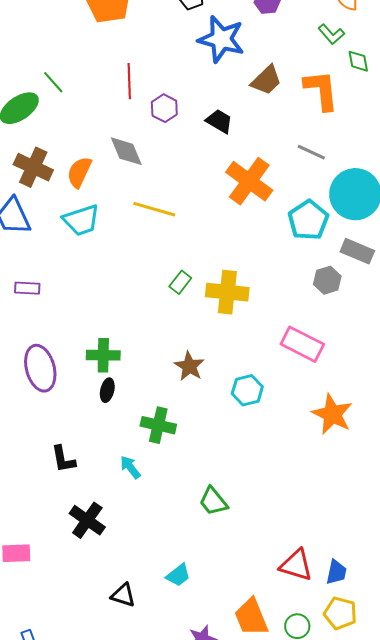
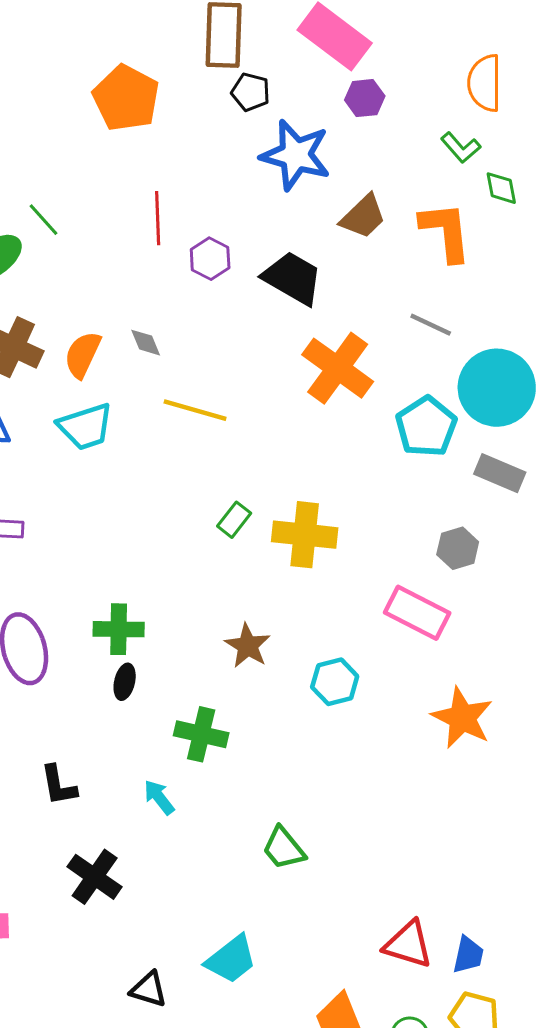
black trapezoid: (219, 121) -> (293, 278), size x1.5
gray diamond: (126, 151) -> (146, 343), moved, size x0.6
gray hexagon: (327, 280) -> (458, 548), moved
cyan trapezoid: (178, 575) -> (231, 959), size x1.4

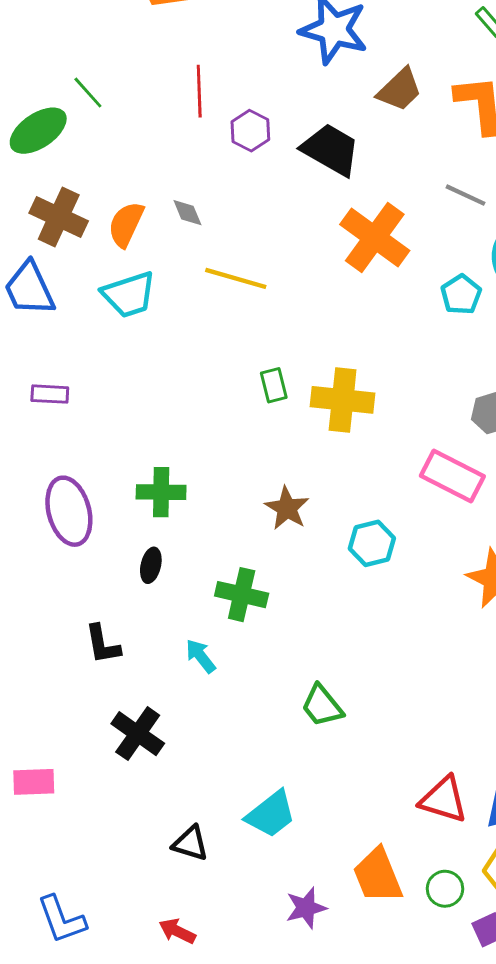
cyan pentagon: (426, 427) -> (461, 295), size x0.7
green rectangle: (234, 520) -> (274, 385), turned -52
black ellipse: (125, 682) -> (151, 565), moved

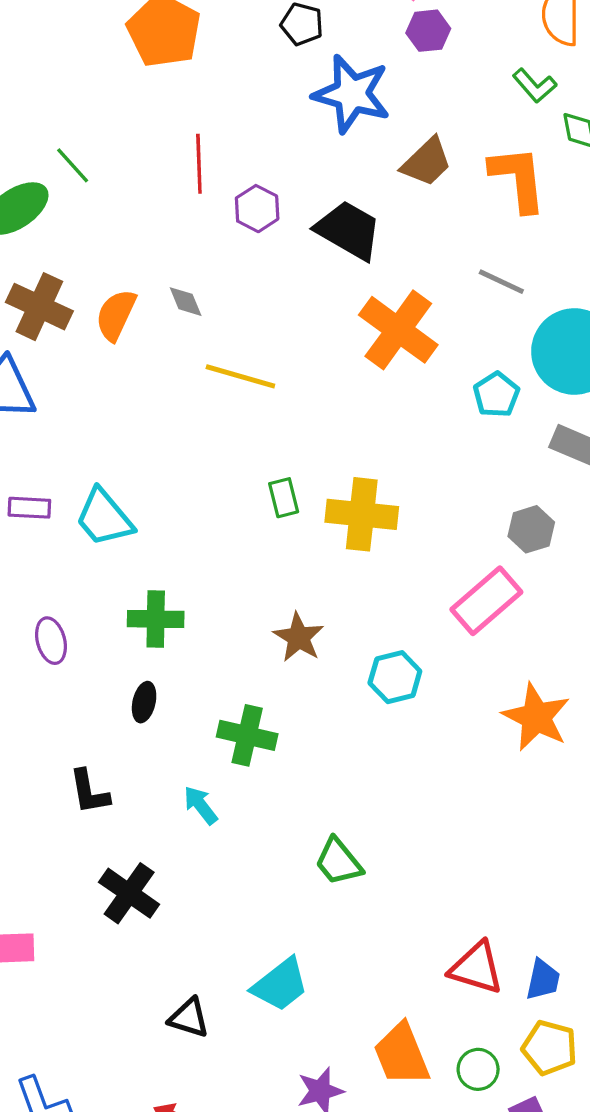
cyan trapezoid: (129, 295) -> (104, 518), moved, turned 68
pink rectangle: (452, 476) -> (486, 601), turned -68
purple ellipse: (69, 511) -> (51, 641), size x0.6

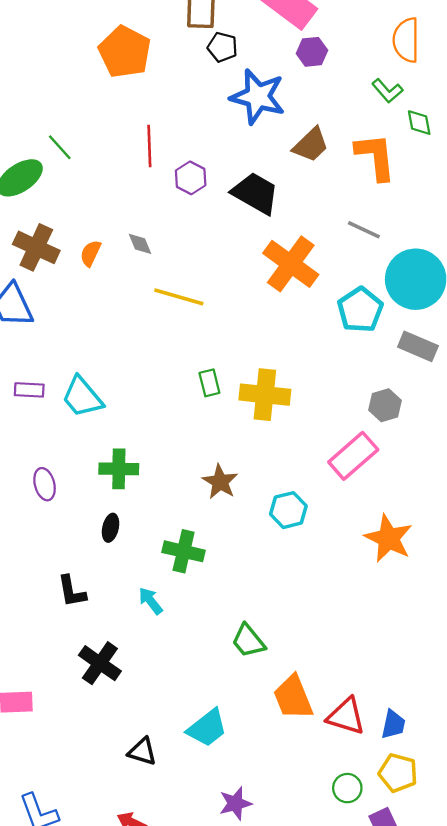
orange semicircle: (116, 315) -> (90, 253), size x0.7
cyan pentagon: (496, 395) -> (360, 310), size x1.4
orange trapezoid: (402, 1054) -> (293, 697), moved

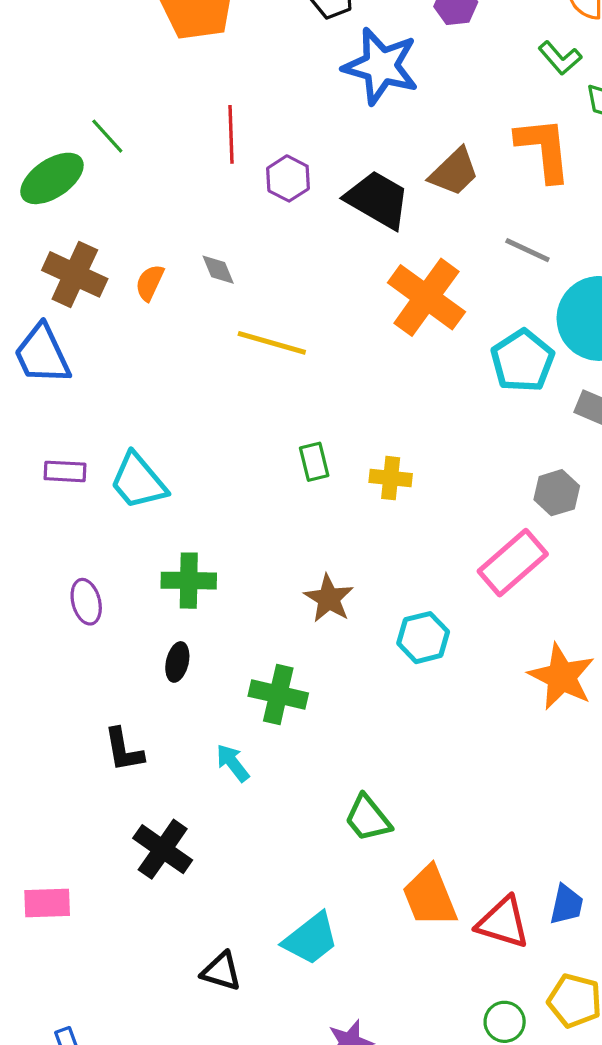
brown trapezoid: (311, 145) -> (454, 172), moved
yellow cross: (265, 395) -> (391, 478), size x0.6
blue trapezoid: (393, 724) -> (566, 905), moved

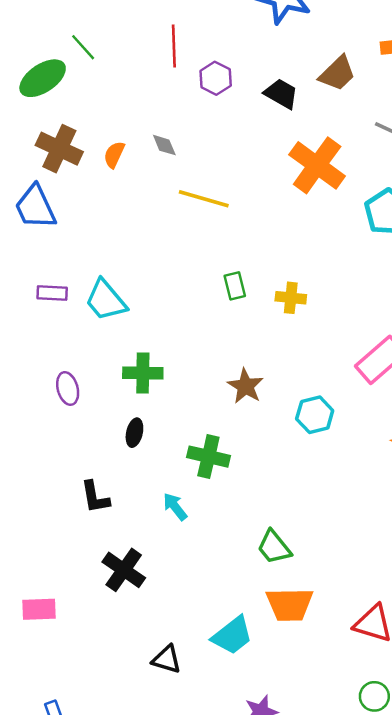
black trapezoid: (378, 200) -> (281, 94), size x0.7
orange trapezoid: (430, 896) -> (290, 604), moved, turned -69

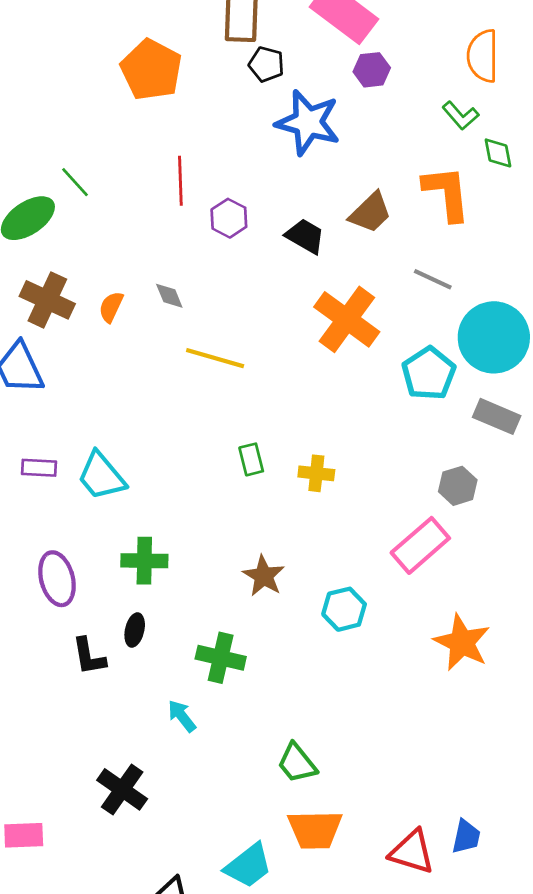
purple ellipse: (68, 388) -> (57, 579), size x1.4
black L-shape: (95, 497) -> (89, 656), moved

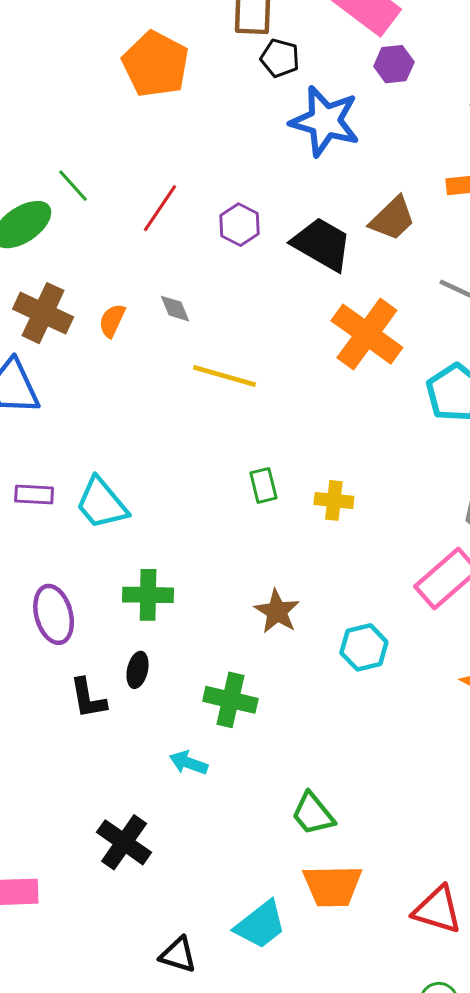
red line: (180, 181) -> (160, 208), moved, turned 36
black trapezoid: (305, 236) -> (322, 244), size x1.4
cyan arrow: (182, 716) -> (188, 763), turned -32

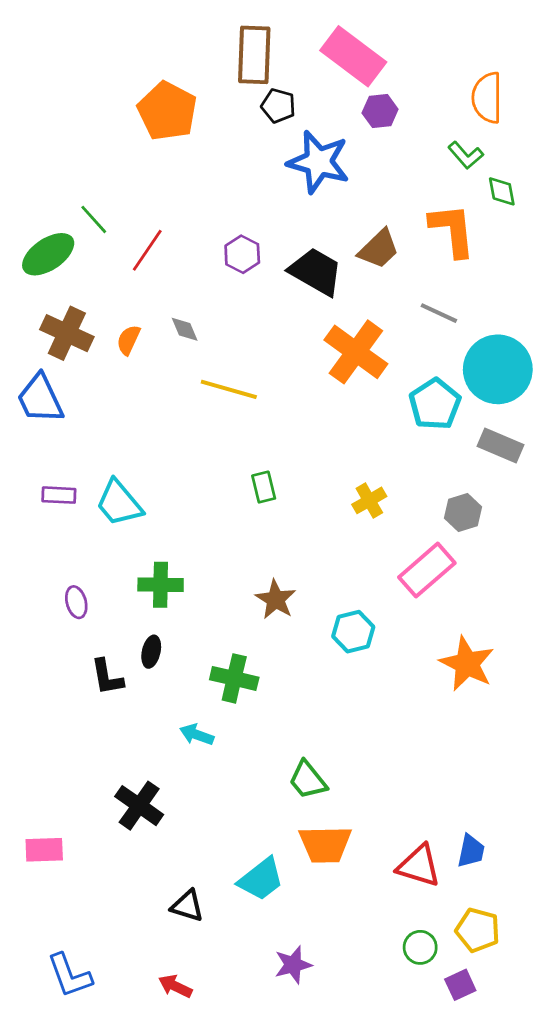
red line: (160, 208) -> (147, 250), moved
yellow cross: (334, 500) -> (369, 500), moved, turned -36
purple ellipse: (54, 614) -> (76, 602), size x0.6

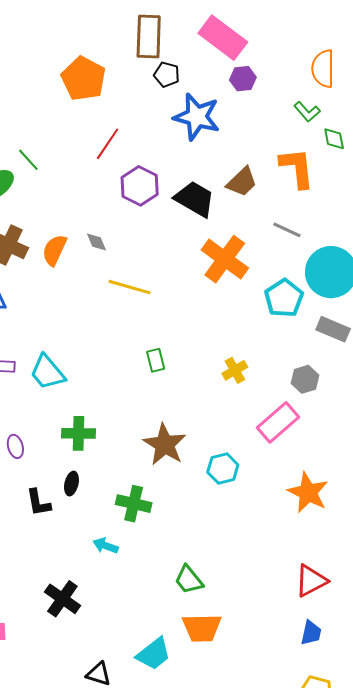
red line: (147, 250) -> (108, 144), moved
purple hexagon: (242, 254) -> (140, 186), size x1.4
orange semicircle: (128, 340) -> (54, 250), size x1.4
brown star: (276, 599) -> (165, 444), size x1.4
red triangle: (419, 866) -> (311, 581), moved, turned -45

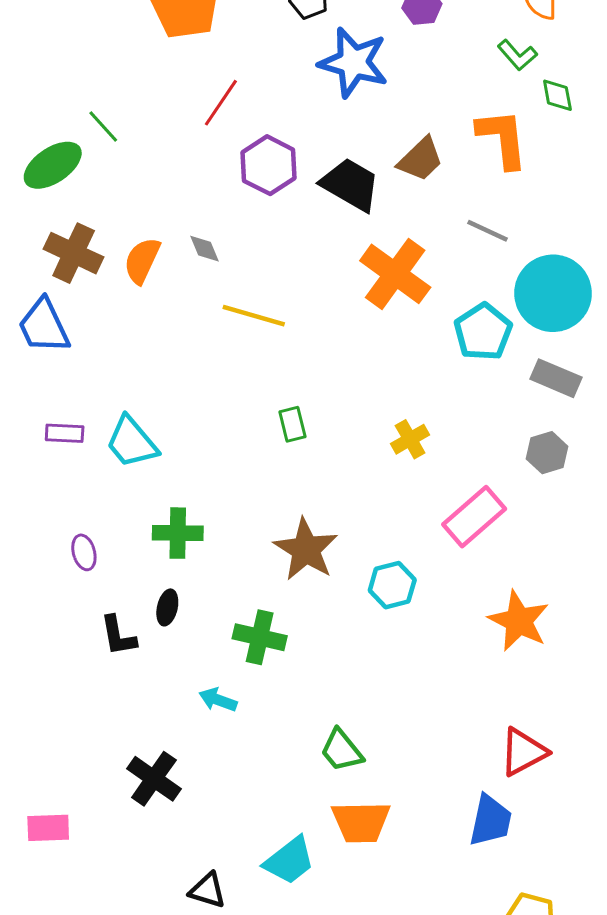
gray hexagon: (305, 379) -> (547, 453), moved
blue trapezoid: (311, 633) -> (490, 820), moved, size x1.4

